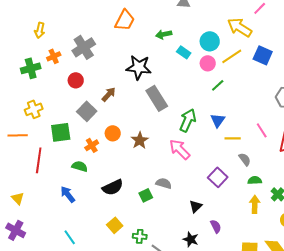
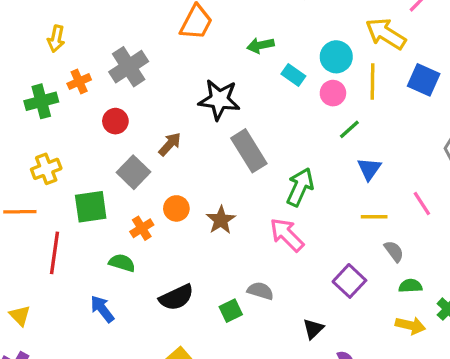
yellow line: (232, 56) -> (372, 82), turned -55
blue triangle: (218, 120) -> (369, 169), moved
yellow arrow: (255, 204) -> (410, 325), turned 102

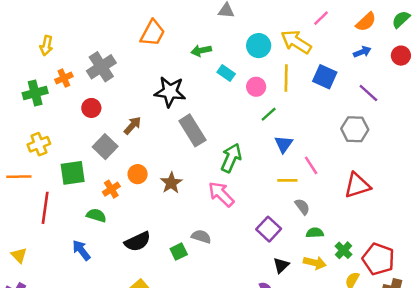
cyan circle: (336, 57) -> (259, 46), moved
pink line: (422, 203) -> (311, 165), moved
black triangle: (313, 329) -> (281, 265), moved

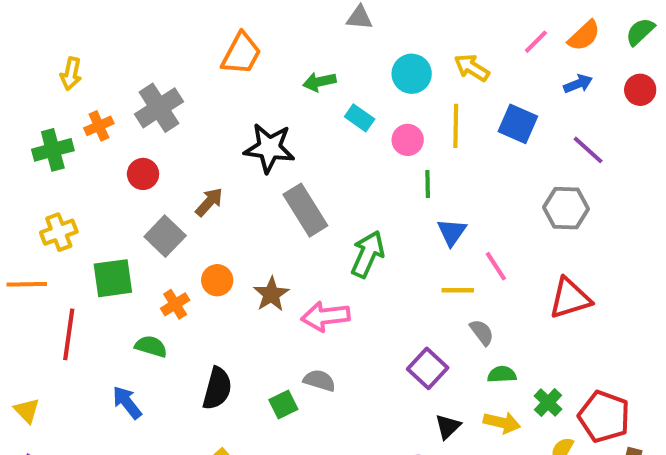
pink line: (321, 18) -> (536, 42), moved
yellow arrow: (296, 42) -> (472, 68), size x0.7
green line: (269, 114) -> (428, 184), turned -49
pink arrow: (221, 194) -> (325, 316), moved, turned -52
black semicircle: (138, 242) -> (217, 388), turned -50

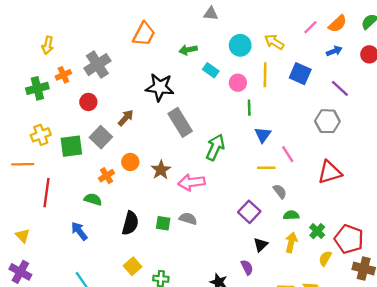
green square: (113, 278) -> (71, 146), moved
green square: (283, 405) -> (163, 223), moved, turned 35
yellow arrow: (502, 423) -> (291, 242), turned -90

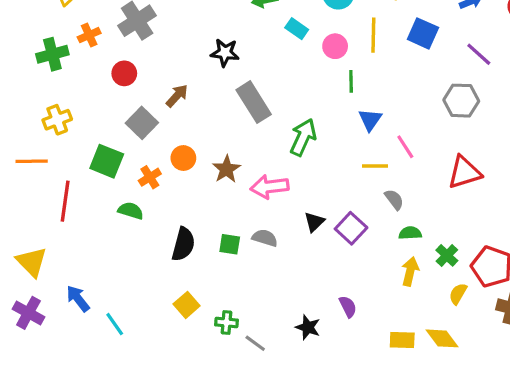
black star: (160, 87) -> (225, 53), size x0.7
green square: (71, 146) -> (107, 161), moved, turned 30
blue arrow: (79, 231) -> (78, 299), moved
yellow triangle: (23, 236) -> (32, 262), size x1.5
black triangle: (261, 245) -> (314, 222), moved

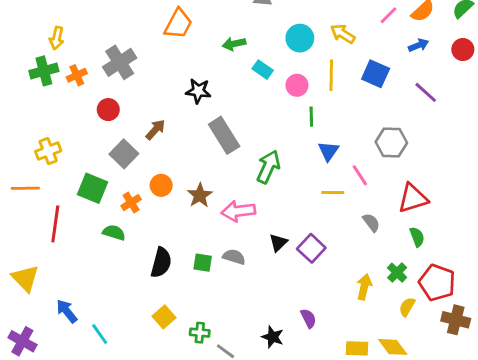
green cross: (52, 54) -> (44, 71), moved
gray hexagon: (461, 101) -> (391, 142), moved
gray semicircle: (394, 200) -> (371, 223), moved
green semicircle: (410, 233) -> (417, 237), moved, turned 72
purple cross: (28, 313) -> (22, 341), moved

